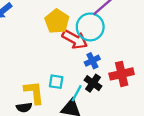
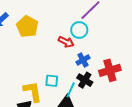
yellow pentagon: (57, 21) -> (27, 26), moved
cyan circle: (90, 27) -> (79, 30), size x0.7
red arrow: (75, 39) -> (66, 42), size x0.7

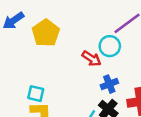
cyan square: (52, 81) -> (36, 94), moved

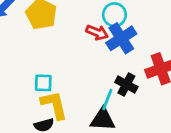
blue cross: (109, 84) -> (121, 38), moved, size x1.5

